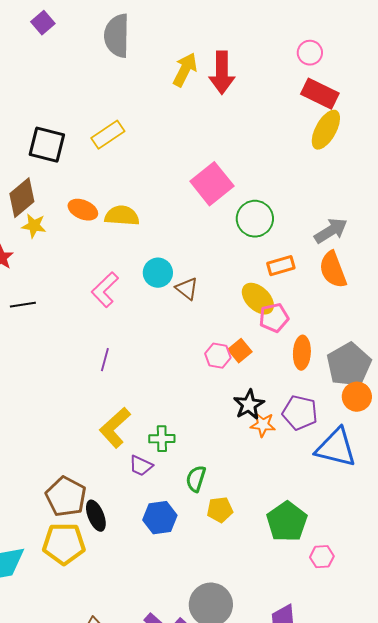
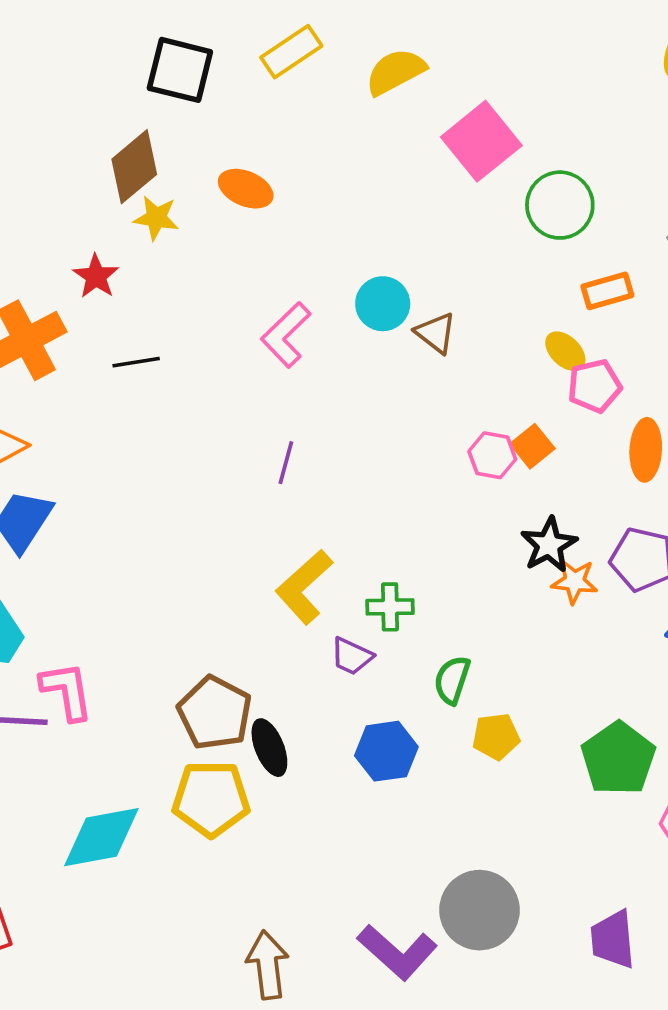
yellow semicircle: (122, 216) -> (395, 72), moved, turned -32
yellow ellipse: (258, 299) -> (565, 351), size x0.7

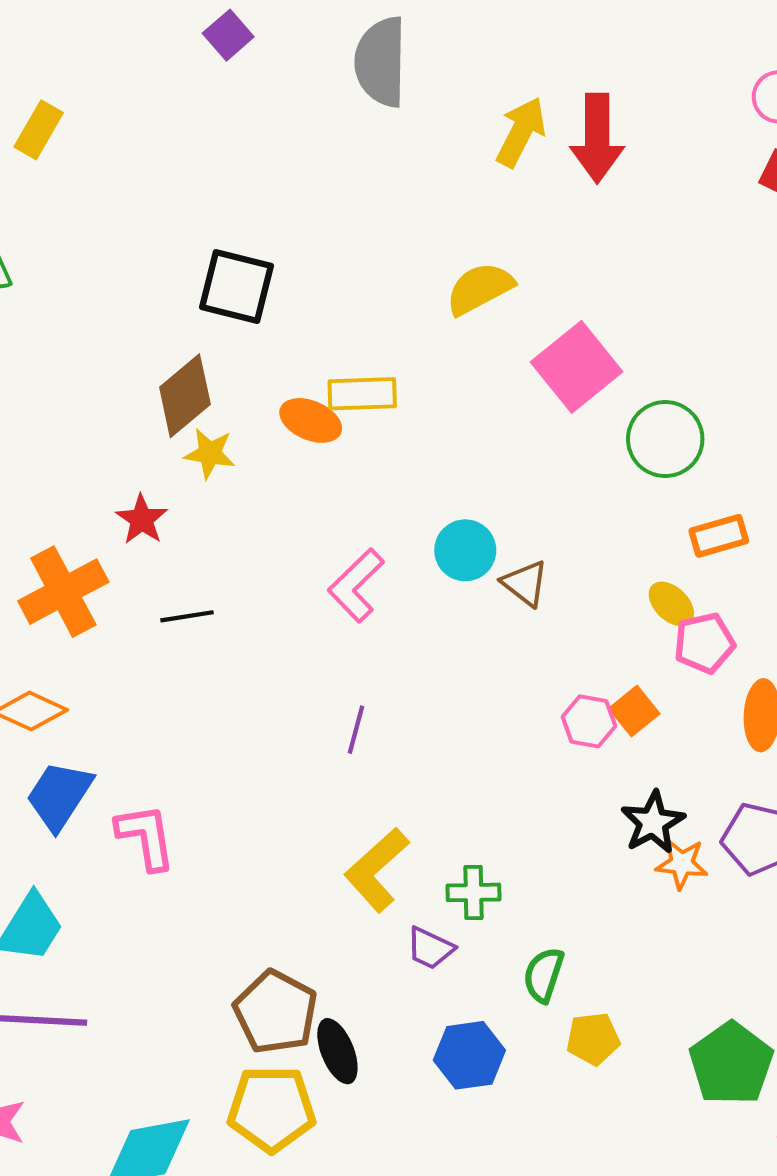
yellow rectangle: (291, 52) -> (362, 394), moved, turned 32
pink L-shape: (67, 691) -> (146, 837), moved

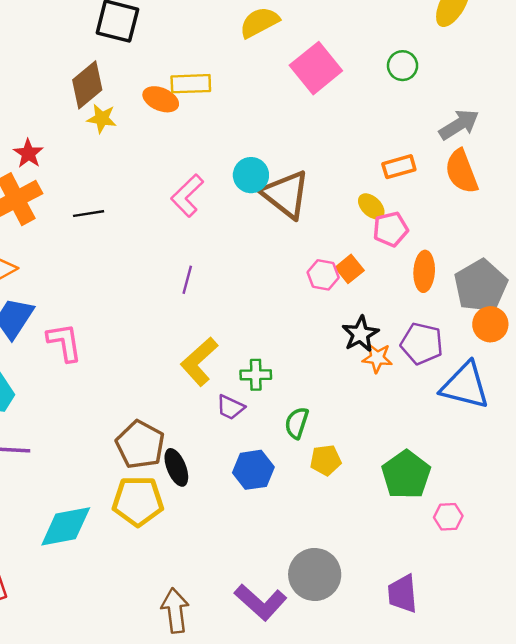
green circle: (665, 439) -> (403, 66), moved, size x0.7
red star: (142, 519) -> (28, 153), moved
brown triangle: (525, 583) -> (286, 194), size x1.8

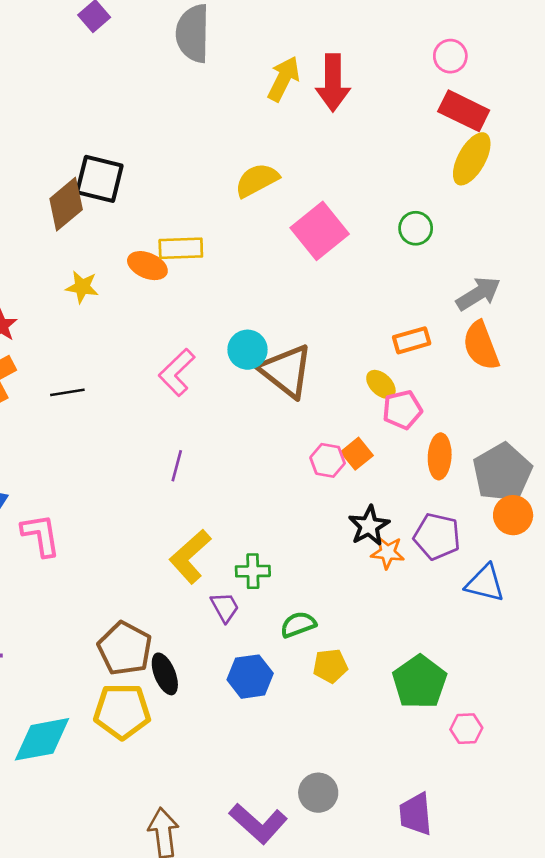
brown diamond: (87, 85) -> (66, 204), moved
blue triangle: (465, 386) -> (485, 583), size x0.7
purple trapezoid: (230, 407) -> (225, 607), turned -144
green semicircle: (297, 423) -> (298, 625), turned 52
gray circle: (315, 574) -> (318, 793), size x0.7

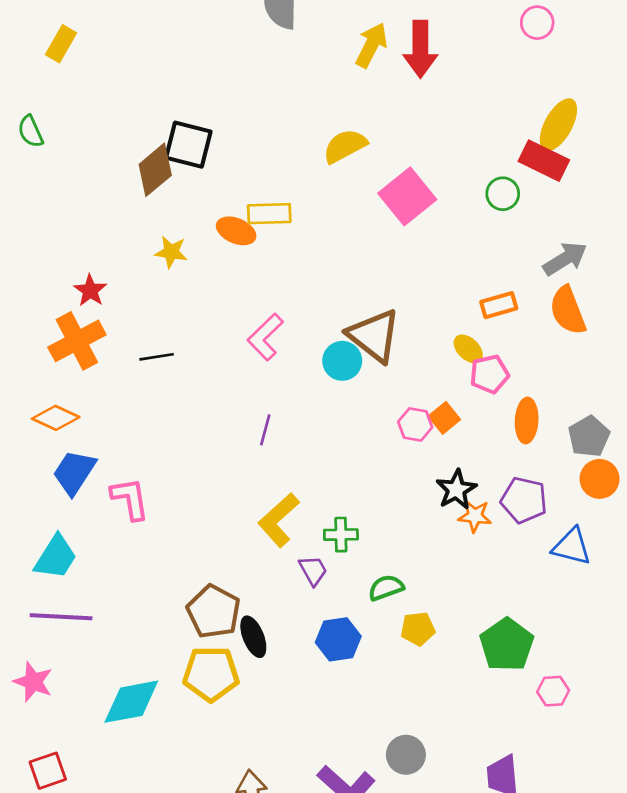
red rectangle: (464, 111) -> (544, 161), moved
cyan circle: (248, 350) -> (342, 361), moved
gray pentagon: (502, 472) -> (589, 436), size x0.7

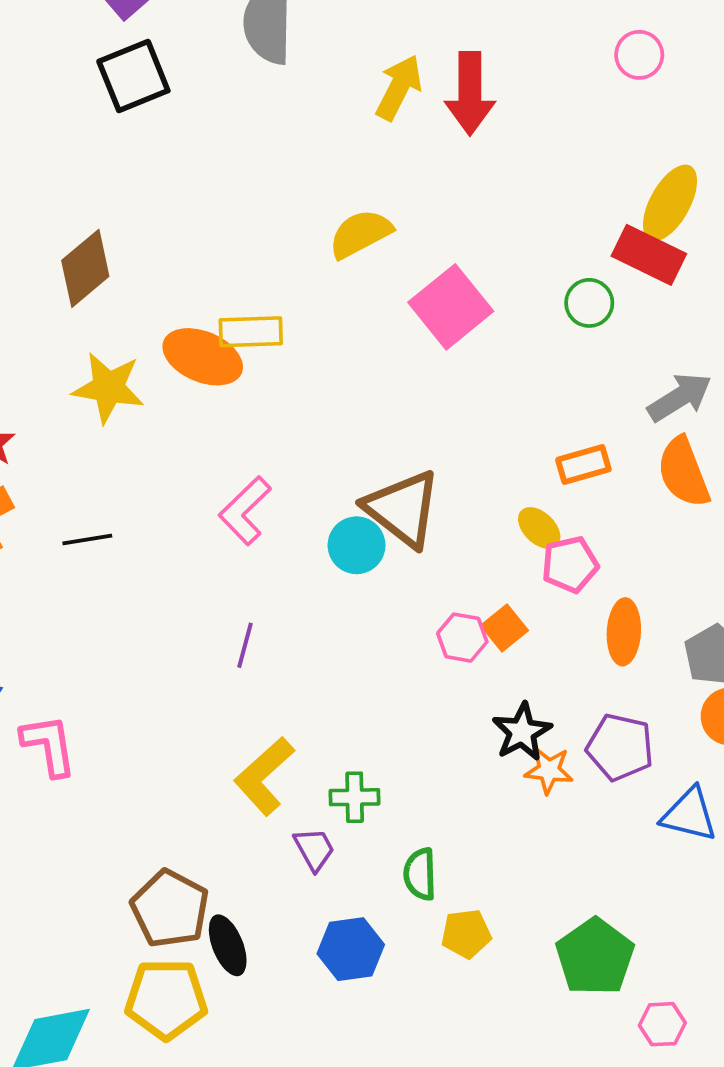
black square: (188, 145) -> (133, 76), moved, turned -36
orange ellipse: (236, 231) -> (203, 357), size x1.4
yellow star: (171, 252) -> (108, 388), size x1.5
green semicircle: (386, 588) -> (420, 874), turned -72

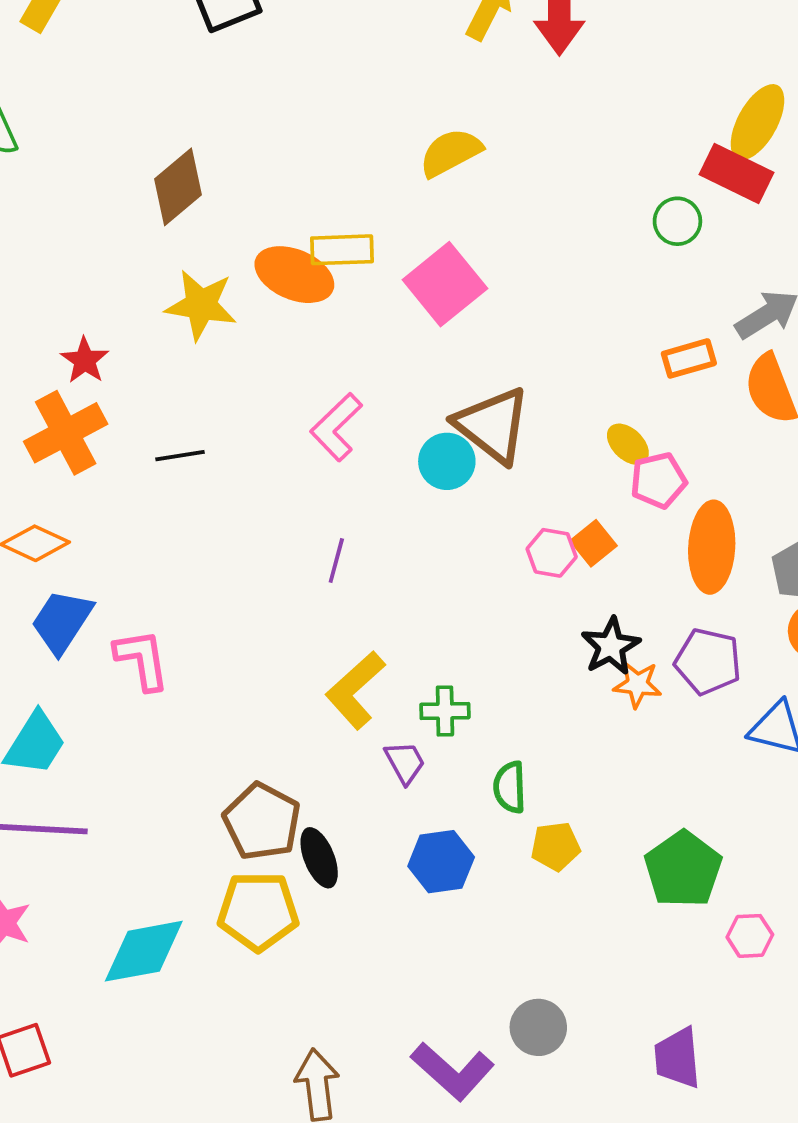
pink square: (451, 307) -> (445, 284), moved
orange rectangle: (583, 464) -> (689, 358), moved
orange ellipse: (624, 632) -> (712, 547), size x1.4

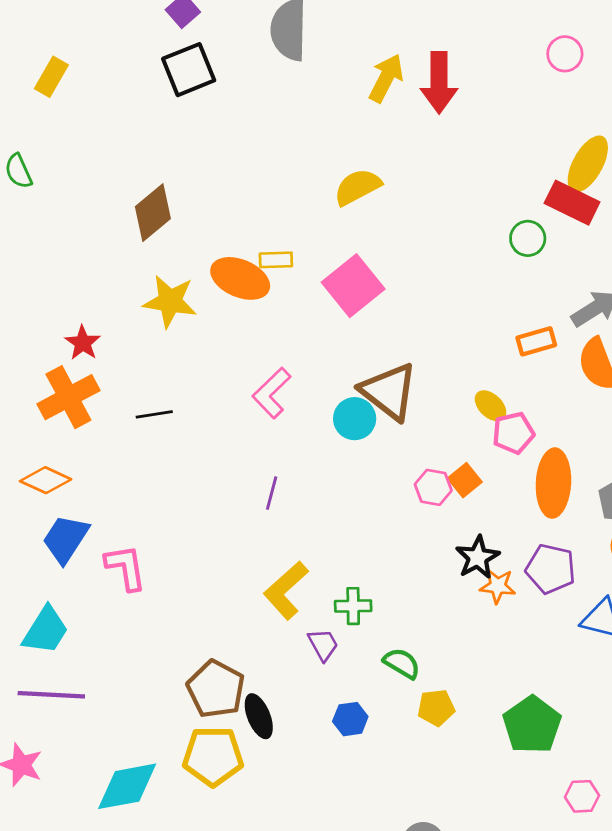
yellow rectangle: (342, 250) -> (276, 260), size x0.7
green semicircle: (510, 787) -> (402, 663), turned 123
blue hexagon: (441, 862) -> (350, 719), size x0.7
pink hexagon: (750, 936) -> (582, 796), moved

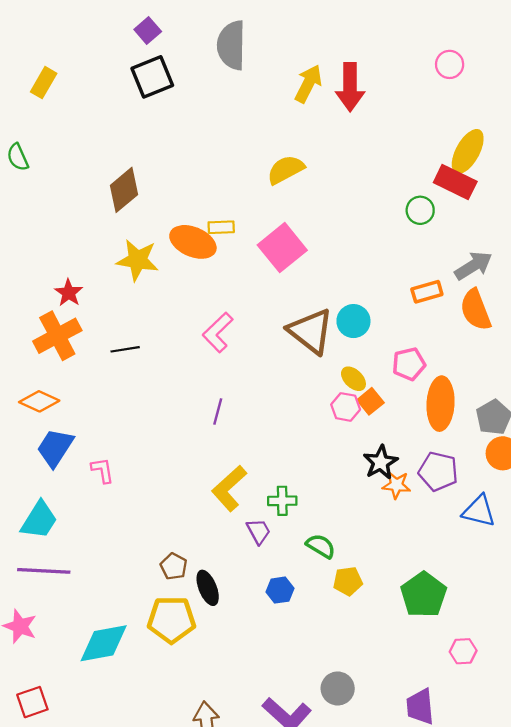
yellow ellipse: (491, 406) -> (353, 379), moved
cyan circle: (355, 419) -> (353, 321), moved
pink L-shape: (126, 567) -> (102, 470), size x0.7
brown pentagon: (216, 689) -> (174, 566), size x0.6

